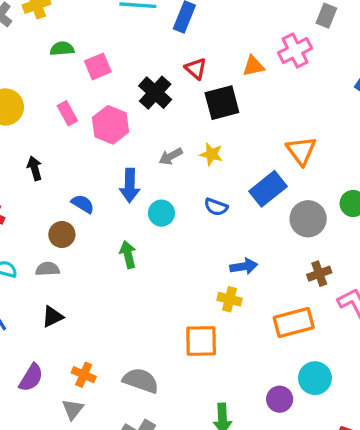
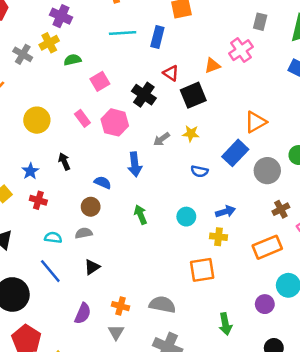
green semicircle: (62, 49) -> (72, 60), moved
orange triangle: (301, 151) -> (255, 122), turned 45
cyan circle: (161, 213) -> (186, 217), moved

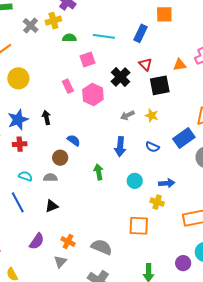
cyan line: (123, 33) -> (104, 36), moved
yellow circle: (37, 120) -> (18, 78), moved
blue arrow: (135, 164) -> (120, 147), moved
blue star: (30, 171) -> (18, 120), size x1.5
red cross: (38, 200) -> (20, 144), turned -32

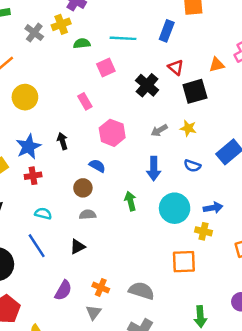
pink hexagon: (93, 94) -> (112, 133), moved
gray semicircle: (50, 178) -> (88, 215), moved
cyan circle: (135, 181) -> (175, 208), size x1.6

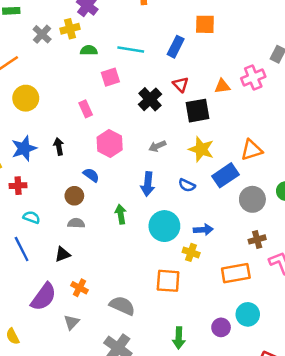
yellow star: (188, 128) -> (201, 149), moved, size x1.5
red cross: (33, 176) -> (18, 186), moved
orange cross: (101, 287) -> (79, 288), moved
purple semicircle: (63, 290) -> (44, 297), size x1.4

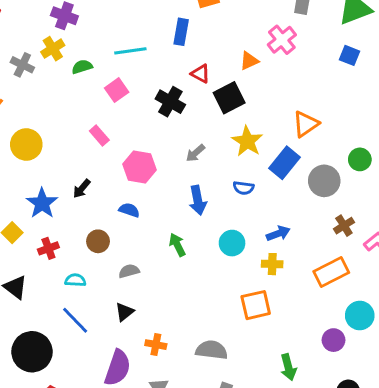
black arrow: (59, 146) -> (82, 189), turned -112
yellow star: (201, 149) -> (247, 141), turned 30
brown circle: (74, 196) -> (98, 241), moved
cyan circle: (164, 226) -> (232, 243), size x0.7

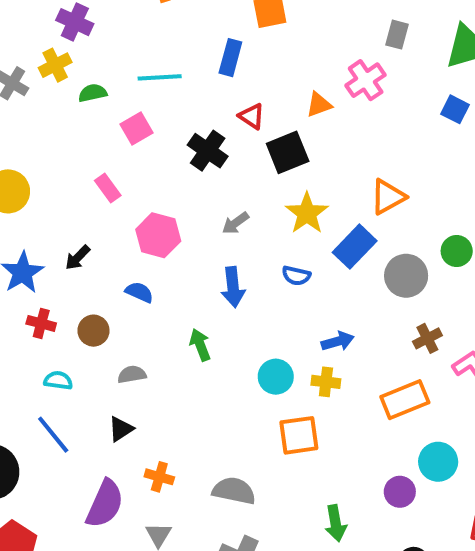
cyan circle: (232, 243) -> (276, 377), moved
red cross: (48, 248) -> (41, 323), moved, turned 30

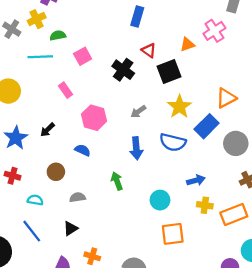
cyan line: (160, 77) -> (40, 57), moved
blue semicircle: (296, 276) -> (173, 142), size x1.6
red cross: (41, 323) -> (13, 176), moved
yellow cross: (326, 382) -> (205, 205), moved

